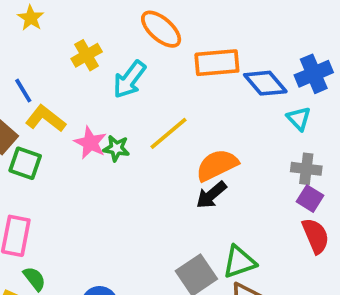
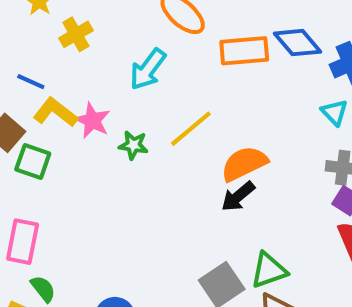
yellow cross: (87, 55) -> (76, 34), moved
blue diamond: (265, 83) -> (298, 43), moved
blue line: (23, 91) -> (31, 82), turned -35
pink star: (90, 143) -> (92, 121), moved

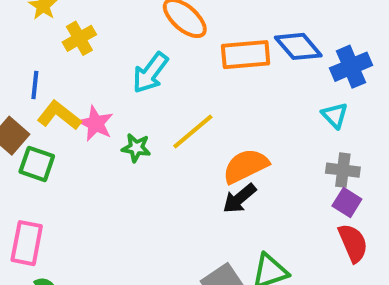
blue line: (31, 82) -> (35, 85), turned 72

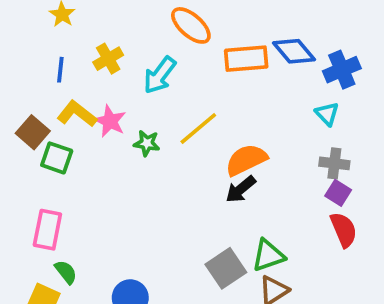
yellow cross: (79, 38) -> (108, 59), moved
blue line: (35, 85) -> (60, 70), moved

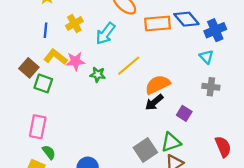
pink star: (110, 121) -> (75, 61), turned -30
purple square: (338, 193) -> (184, 113), moved
red semicircle: (344, 230) -> (223, 147), moved

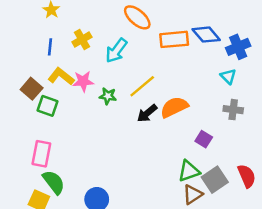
black arrow: (154, 102) -> (147, 113), moved
gray square: (145, 150) -> (215, 180), moved
green semicircle: (49, 152) -> (54, 182), size x1.5

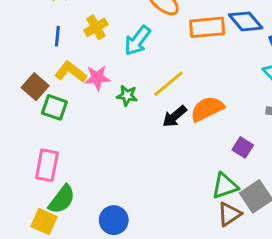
green semicircle: (54, 182) -> (62, 199), turned 75

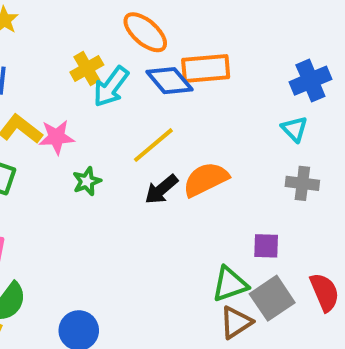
blue diamond: (246, 21) -> (169, 81), moved
yellow cross: (96, 27) -> (87, 69), moved
green star: (127, 96) -> (87, 181), moved, turned -30
purple square: (243, 147) -> (266, 246), moved, turned -30

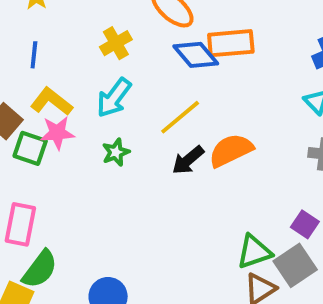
cyan arrow: (111, 87) -> (114, 98), moved
pink star: (57, 137) -> (57, 133), moved
purple square: (266, 246) -> (305, 224), moved, turned 32

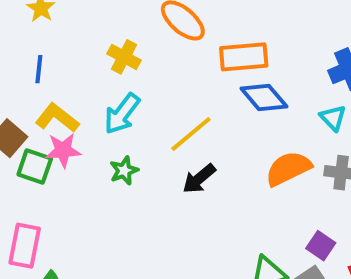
yellow cross: (116, 43) -> (124, 57), turned -32
blue diamond: (196, 55) -> (264, 98), moved
orange semicircle: (231, 150) -> (288, 169), moved

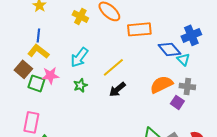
yellow cross: (124, 57) -> (80, 16), moved
blue diamond: (264, 98) -> (169, 49), moved
yellow L-shape: (57, 118) -> (38, 51), moved
purple square: (321, 246) -> (177, 102), moved

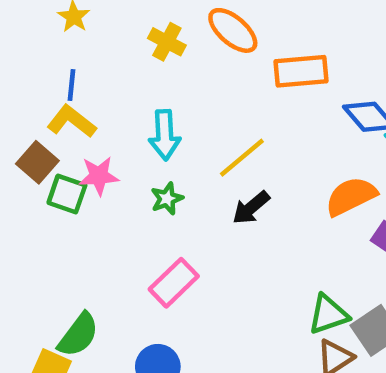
cyan arrow: (79, 57) -> (165, 135), turned -40
pink rectangle: (31, 122) -> (174, 283), moved, turned 35

